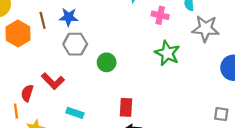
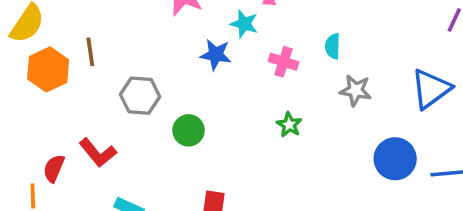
blue star: (69, 17) -> (216, 55), moved
gray star: (206, 29) -> (356, 90), size x0.7
green star: (167, 53) -> (289, 125), size x0.6

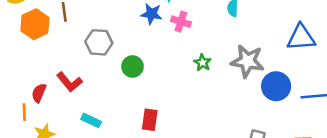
pink cross: (283, 62) -> (181, 22), moved
blue triangle: (431, 89) -> (301, 38), turned 32
gray star: (356, 90) -> (247, 61), moved, size x1.5

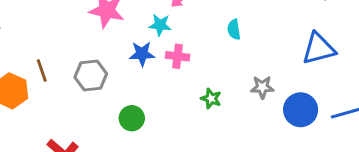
gray hexagon: (99, 42) -> (91, 75), moved
gray star: (247, 61) -> (262, 87), size x0.6

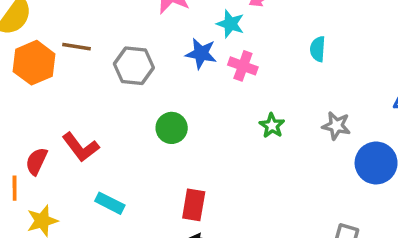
brown line: (42, 70) -> (76, 47), turned -75

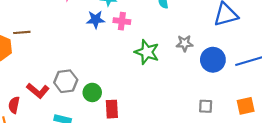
gray hexagon: (134, 66) -> (66, 81), moved
green star: (272, 126) -> (147, 52), size x1.6
green circle: (172, 128) -> (92, 92), moved

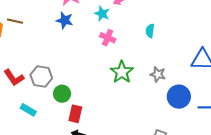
blue star: (96, 20) -> (65, 20), moved

